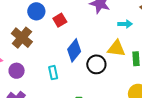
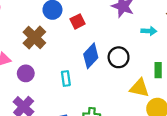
yellow triangle: (116, 48) -> (139, 88), moved
black circle: (96, 64) -> (119, 57), moved

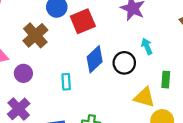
red square: (78, 21) -> (83, 21), size x1.5
cyan arrow: (149, 31) -> (147, 46), moved, turned -120

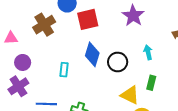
cyan arrow: (147, 46) -> (148, 52), moved
blue diamond: (95, 59) -> (92, 54), turned -40
purple circle: (23, 73) -> (23, 62), moved

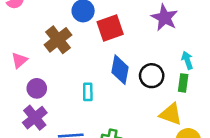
pink triangle: (11, 38) -> (19, 60), turned -32
green rectangle: (151, 83) -> (183, 83), moved

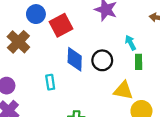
green rectangle: (183, 83) -> (139, 62), moved

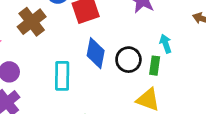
green rectangle: (139, 62) -> (155, 66), moved
cyan rectangle: (50, 82) -> (62, 76), size x1.5

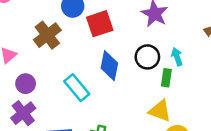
black circle: (128, 60) -> (147, 57), moved
cyan rectangle: (62, 76) -> (77, 88), turned -40

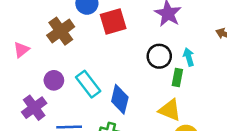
blue diamond: (109, 66) -> (120, 99), moved
purple circle: (26, 84) -> (54, 80), moved

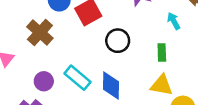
black circle: (159, 56) -> (118, 41), moved
cyan arrow: (189, 57) -> (174, 21), moved

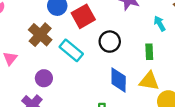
cyan rectangle: (77, 78) -> (71, 50), moved
blue diamond: (111, 86) -> (119, 80), moved

